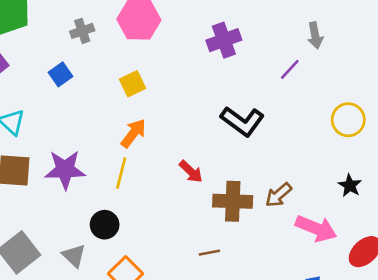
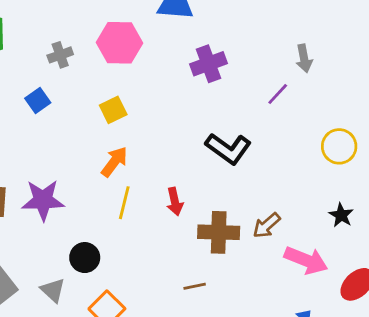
red arrow: (191, 172) -> (175, 202), turned 35
yellow line: (121, 173) -> (124, 203), moved

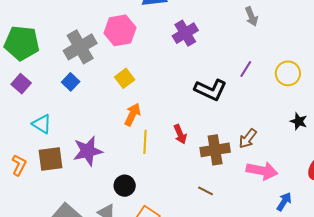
gray cross: (60, 55) -> (80, 47), size x1.8
purple line: (278, 94) -> (246, 69), moved
pink arrow: (306, 260) -> (262, 171), moved
brown line: (195, 286) -> (205, 191), turned 49

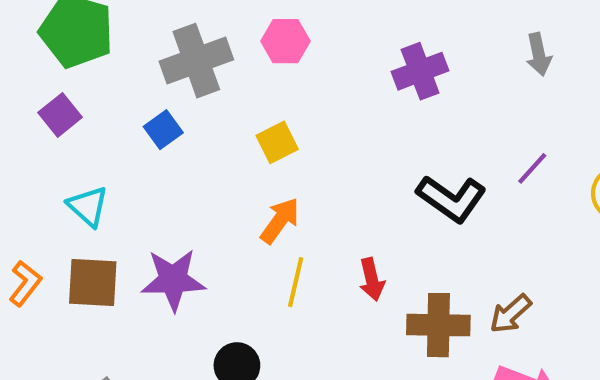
gray arrow: (251, 16) -> (539, 54), moved
pink hexagon: (120, 30) -> (285, 41), size x0.7

